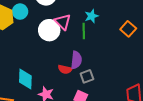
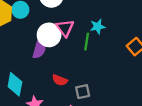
purple semicircle: (76, 60) -> (39, 49), moved

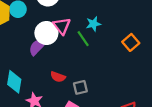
green line: (87, 42) -> (83, 39), turned -42
purple semicircle: (39, 49) -> (37, 47), turned -150

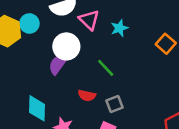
pink triangle: (62, 26) -> (89, 20), moved
green line: (83, 39) -> (106, 68), moved

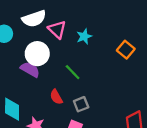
purple semicircle: (58, 64) -> (30, 69), turned 84
red semicircle: (87, 95) -> (56, 97), turned 49

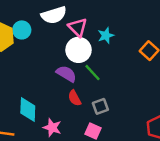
white circle: (37, 54) -> (79, 50), moved
purple semicircle: (30, 69) -> (66, 74), moved

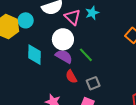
cyan star: (106, 35) -> (92, 13), moved
white circle: (79, 50) -> (63, 39), moved
cyan diamond: (28, 109) -> (35, 55), moved

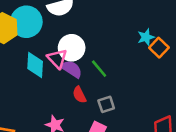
cyan star: (92, 13) -> (146, 37), moved
pink triangle: (73, 17) -> (57, 59), moved
cyan circle: (26, 20) -> (26, 22), size x1.6

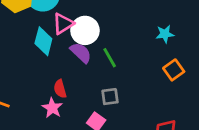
orange square: (159, 48) -> (174, 70), moved
pink triangle: (57, 59) -> (63, 24), moved, turned 30
red semicircle: (79, 95) -> (60, 89), moved

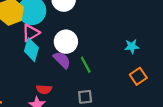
pink triangle: (63, 24) -> (31, 33), moved
red semicircle: (60, 89) -> (44, 89), turned -72

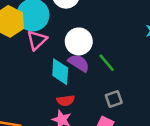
cyan diamond: (31, 50) -> (60, 72), moved

